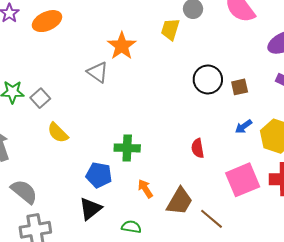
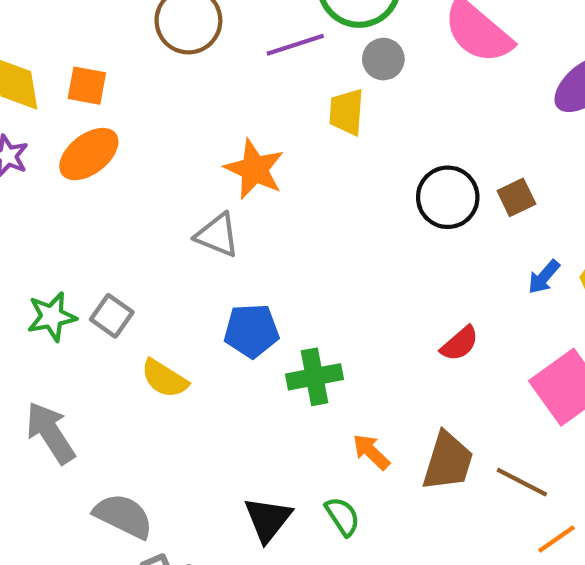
red semicircle: (198, 148) -> (460, 344), turned -108
blue pentagon: (99, 175) -> (251, 331), moved
green semicircle: (131, 227) -> (343, 516), moved, turned 60

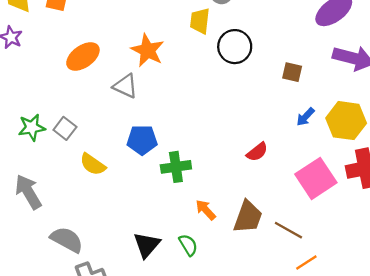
orange ellipse: (89, 154) -> (83, 56), moved
black circle: (448, 197) -> (235, 47), moved
brown square: (516, 197) -> (292, 72), turned 36

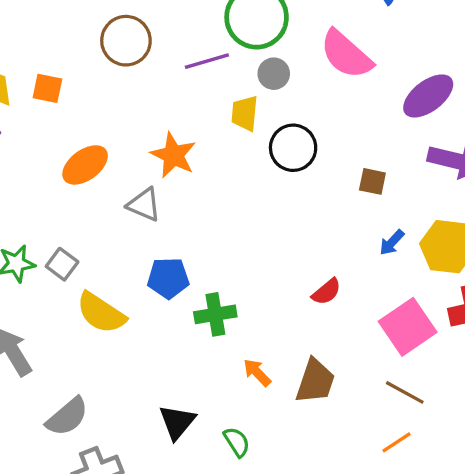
yellow semicircle: (93, 164) -> (101, 313), size x1.4
brown line: (288, 230) -> (405, 392), moved
gray semicircle: (67, 240) -> (67, 417), turned 112
green semicircle: (188, 245) -> (237, 442), moved

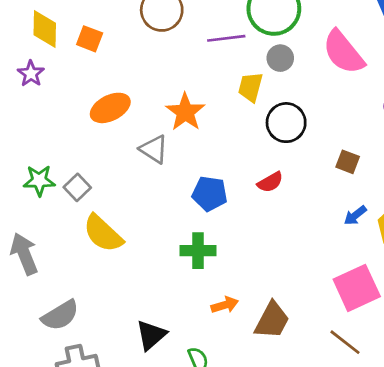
blue pentagon: (168, 278) -> (210, 194), moved
red semicircle: (326, 292) -> (270, 182), moved
orange arrow: (257, 372) -> (225, 305), turned 108

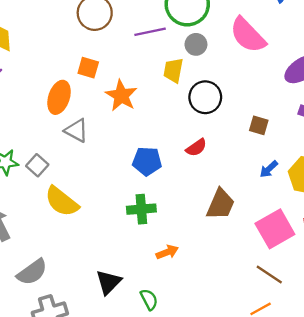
orange square: (90, 39) -> (88, 68), moved
orange ellipse: (110, 108) -> (59, 97), turned -40
gray triangle: (154, 149) -> (76, 131), moved
brown trapezoid: (272, 320) -> (221, 204), moved

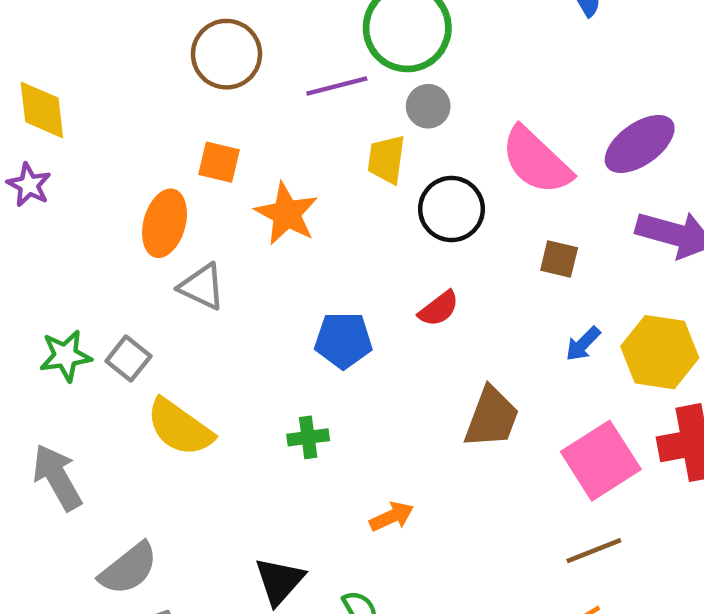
pink semicircle: (248, 35) -> (536, 161), moved
green cross: (141, 209) -> (308, 437), moved, size x0.7
brown line: (269, 275) -> (594, 551), turned -52

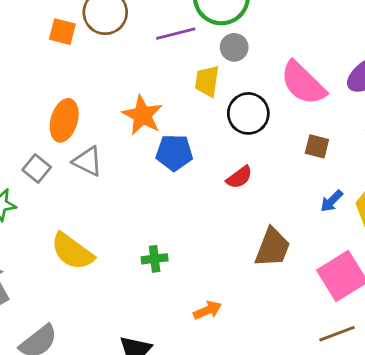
orange square: (219, 162) -> (62, 32), moved
blue pentagon: (343, 340) -> (174, 153), moved
gray square: (128, 359) -> (37, 168), moved

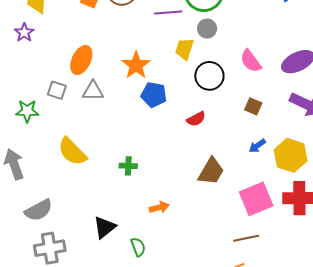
pink semicircle: (303, 83) -> (251, 61), size x0.7
gray triangle: (88, 161) -> (93, 91), turned -35
gray square: (37, 168) -> (57, 90), turned -30

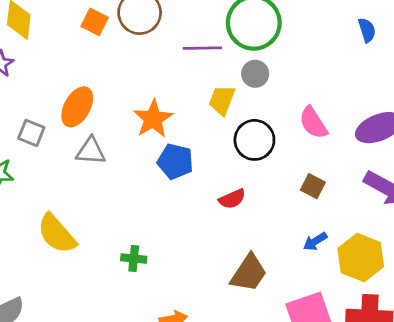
gray square: (57, 90) -> (31, 133), moved

